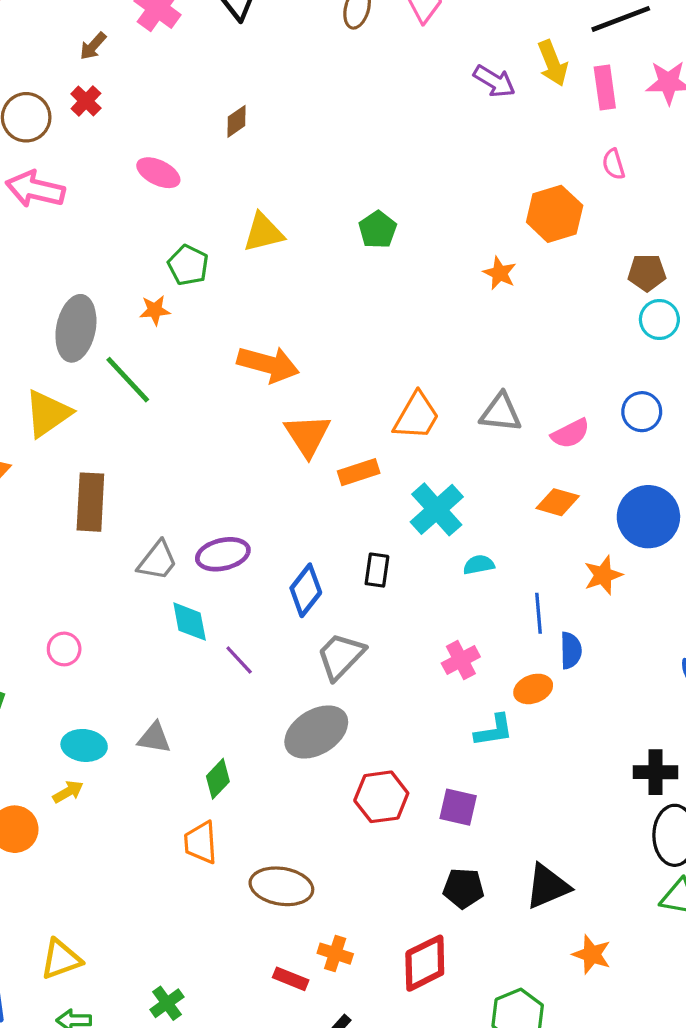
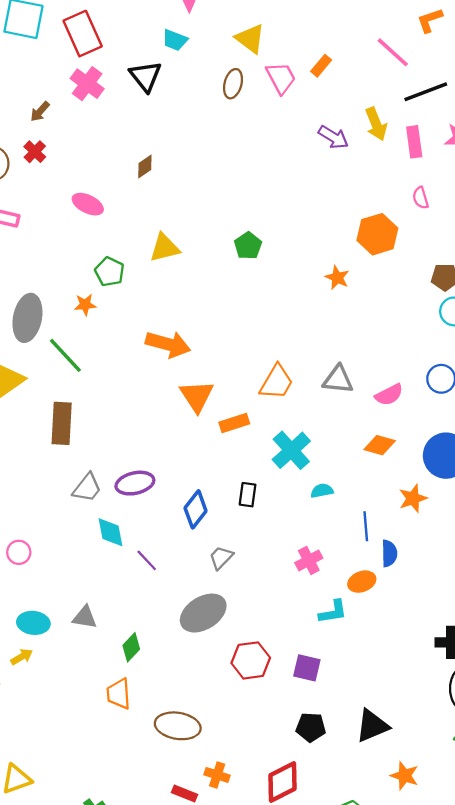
brown rectangle: (90, 502) -> (62, 423), moved
gray trapezoid: (341, 656) -> (221, 558), size x0.7

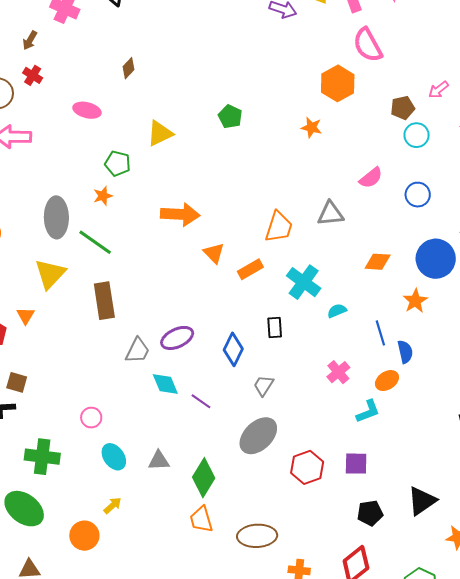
pink semicircle: (421, 198) -> (368, 45), size x1.8
pink semicircle: (389, 395) -> (371, 178), moved
orange triangle: (197, 396) -> (214, 253), size x0.7
cyan ellipse: (33, 623) -> (114, 457), moved, turned 60
green diamond: (131, 647) -> (204, 478), size x1.5

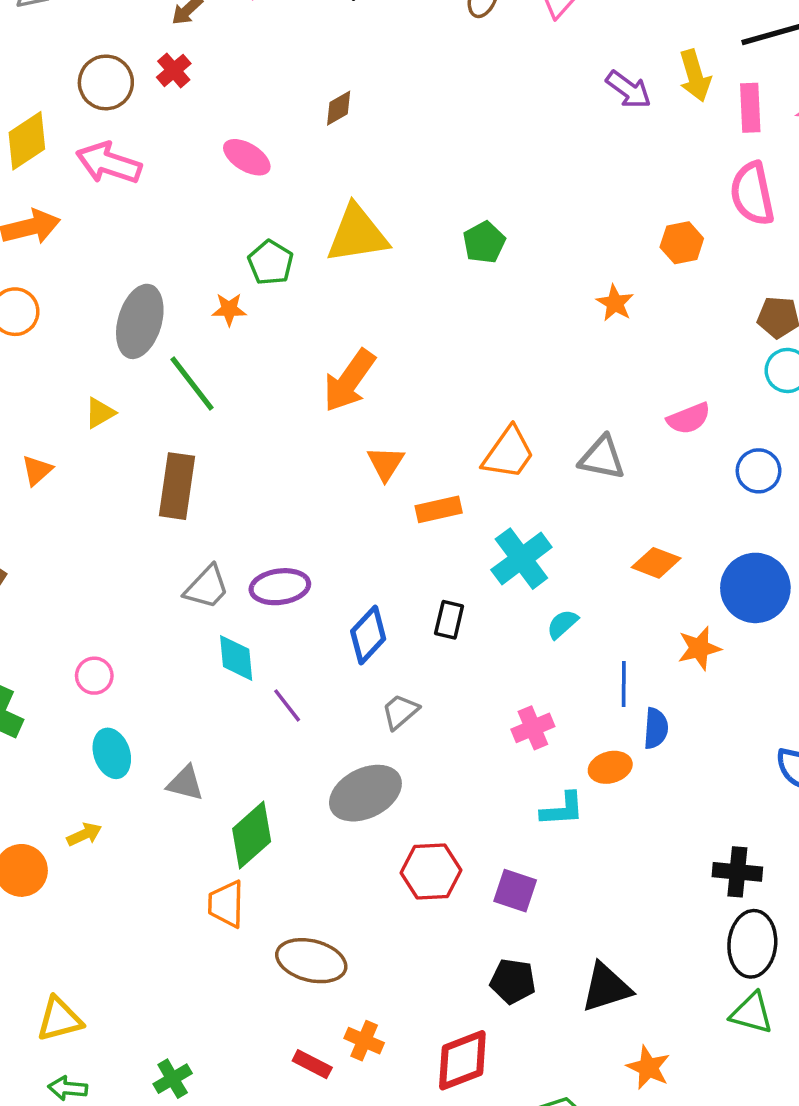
orange hexagon: (338, 83) -> (682, 243), size x0.7
yellow triangle: (160, 133) -> (357, 234), size x1.4
orange arrow: (180, 214) -> (349, 381), turned 105
yellow triangle: (50, 274) -> (100, 413), size x0.6
cyan semicircle: (337, 311) -> (562, 624), turned -36

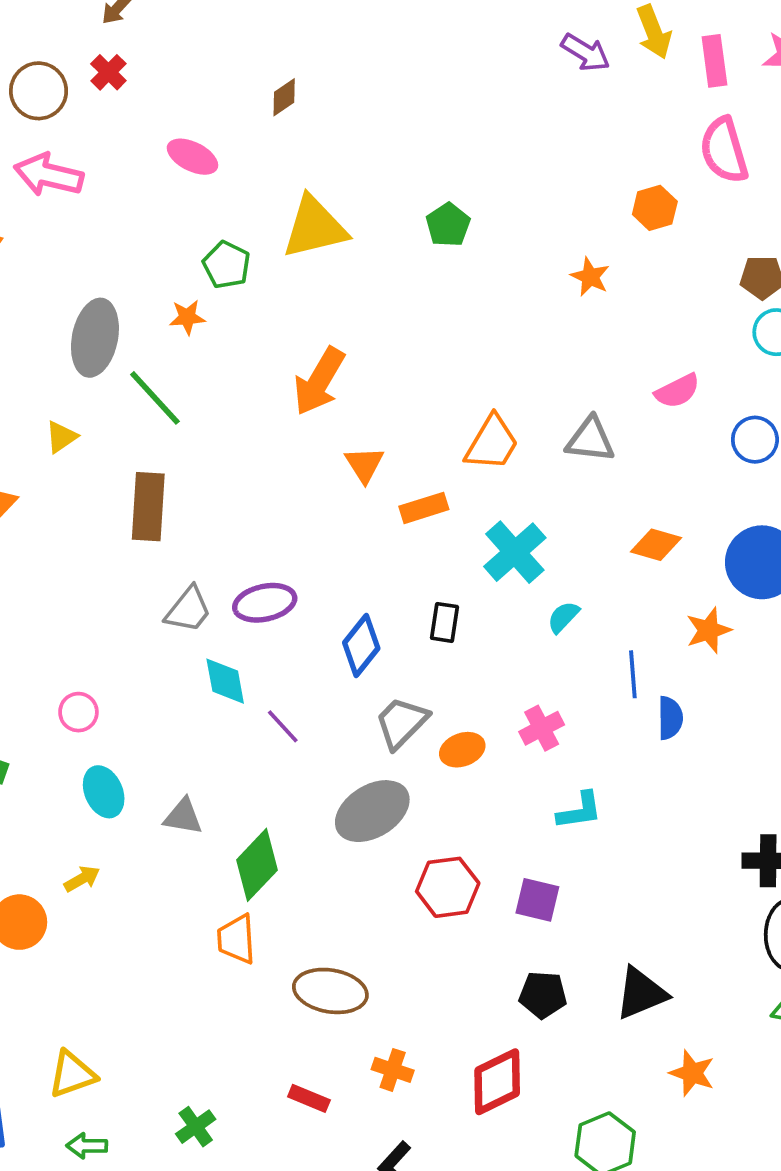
gray trapezoid: (400, 712) -> (401, 723), size x1.4
orange ellipse: (610, 767) -> (462, 750), moved
red rectangle: (312, 1064) -> (309, 1098), moved

